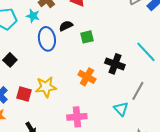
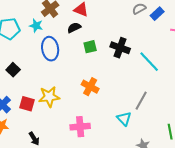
black semicircle: (66, 26) -> (74, 28), moved
black cross: (115, 64) -> (120, 48), moved

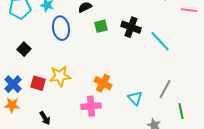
orange cross: (90, 87) -> (103, 83), moved
gray line: (141, 101) -> (165, 89), moved

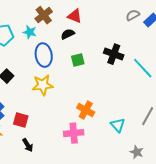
green square: (101, 26) -> (78, 60), moved
yellow star: (60, 76) -> (43, 85), moved
red square: (38, 83) -> (21, 120), moved

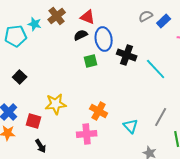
cyan star: (30, 32) -> (35, 24), moved
blue ellipse: (44, 55) -> (104, 39), moved
yellow star: (43, 85) -> (56, 104), moved

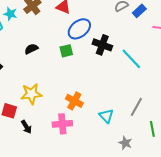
black semicircle: (81, 35) -> (31, 49), moved
blue ellipse: (104, 39) -> (79, 29), turned 60
black arrow: (41, 146) -> (26, 127), moved

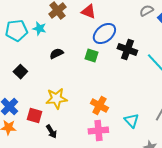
cyan star: (10, 14) -> (39, 29), moved
green square: (66, 51) -> (91, 56), turned 32
pink cross: (62, 124) -> (98, 131), moved

